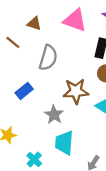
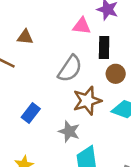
pink triangle: (75, 20) -> (82, 26), moved, size x0.7
gray semicircle: (48, 58) -> (70, 69), moved, turned 30

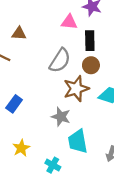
brown circle: (116, 74) -> (91, 65), moved
blue rectangle: (31, 113) -> (14, 104), moved

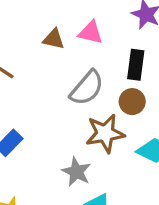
pink triangle: (69, 22) -> (91, 33), moved
brown triangle: (19, 33) -> (54, 39), moved

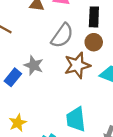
gray star: (76, 172) -> (34, 65), moved

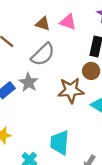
gray semicircle: (62, 36) -> (43, 54), moved

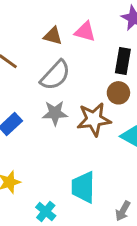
gray star: (29, 82) -> (55, 113), moved, turned -30

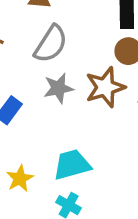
cyan trapezoid: (83, 187) -> (72, 165), moved, turned 84

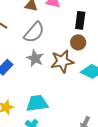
gray star: (58, 88) -> (35, 58), turned 30

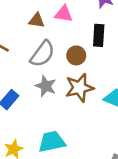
brown circle: (78, 42) -> (76, 55), moved

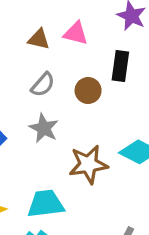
gray semicircle: (42, 54) -> (43, 85), size x0.7
brown star: (79, 88) -> (88, 164), moved

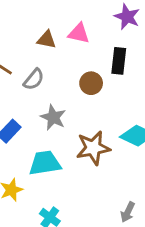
gray semicircle: (43, 85) -> (34, 79), moved
cyan trapezoid: (46, 204) -> (45, 163), moved

